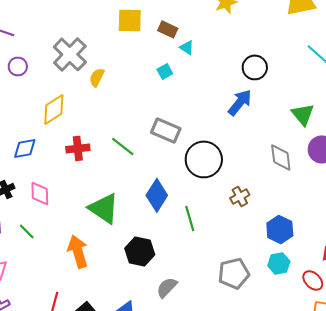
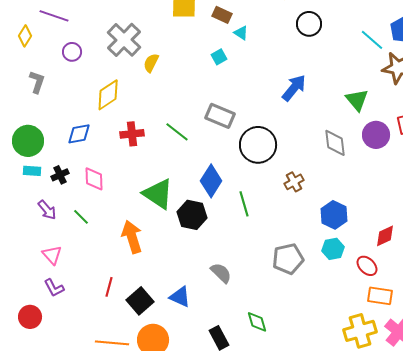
black circle: (255, 67) -> (309, 24), moved
black hexagon: (140, 251) -> (192, 215), moved
gray semicircle: (167, 287) -> (221, 273), turned 90

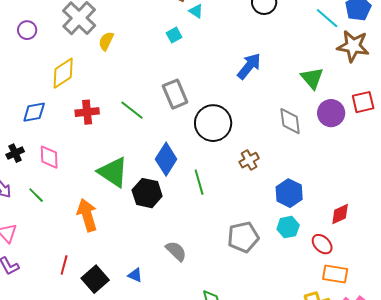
gray rectangle: (220, 116) -> (175, 94), turned 44
blue triangle: (180, 297) -> (135, 275), size x0.7

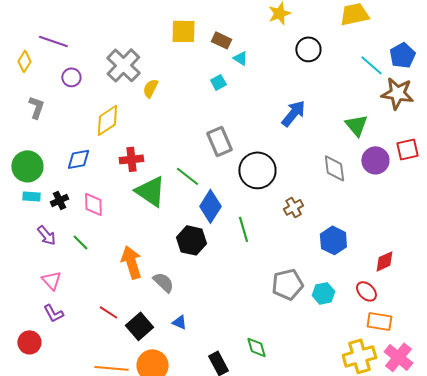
green line: (132, 110) -> (187, 176), moved
green triangle: (113, 172) -> (150, 191), moved
cyan hexagon: (288, 227) -> (323, 293), moved
gray semicircle: (176, 251) -> (163, 282), moved
red line: (64, 265) -> (108, 312), turned -72

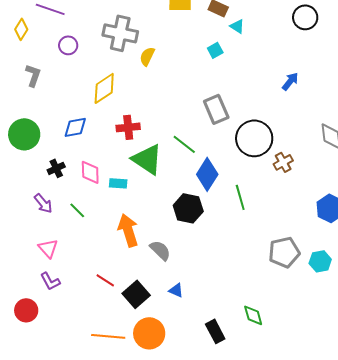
gray cross: (123, 65) -> (120, 33), turned -32
blue arrow: (293, 113) -> (290, 81), size x0.7
cyan rectangle: (31, 196) -> (118, 183), moved
brown cross: (293, 207) -> (283, 162), moved

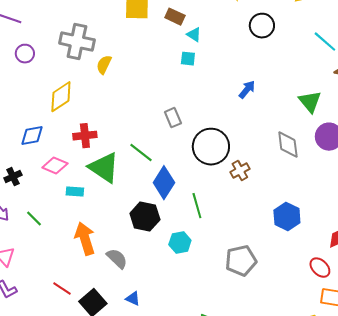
cyan square: (215, 50) -> (188, 59), moved, turned 35
gray rectangle: (216, 109) -> (173, 118), size x0.7
pink diamond: (90, 172) -> (55, 166), moved, turned -65
cyan hexagon: (320, 261) -> (180, 243), moved

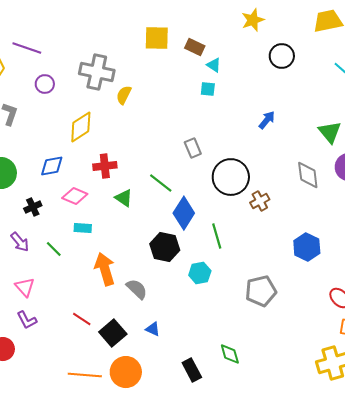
green triangle: (104, 168) -> (124, 198), size x0.6
cyan rectangle: (75, 192) -> (83, 228), moved

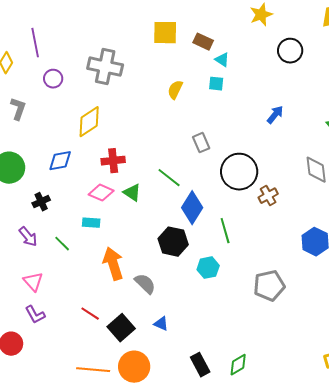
purple line: (27, 48) -> (35, 43), turned 60
yellow semicircle: (124, 95) -> (175, 90), moved
pink diamond: (75, 196) -> (101, 193), moved
green diamond: (230, 354) -> (238, 365), moved, turned 75

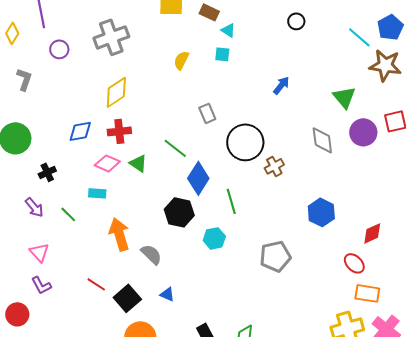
black circle: (290, 51) -> (296, 21), size x0.7
gray cross: (105, 67) -> (111, 37), turned -32
yellow diamond: (89, 122) -> (116, 92), moved
blue diamond: (60, 161) -> (80, 131), moved

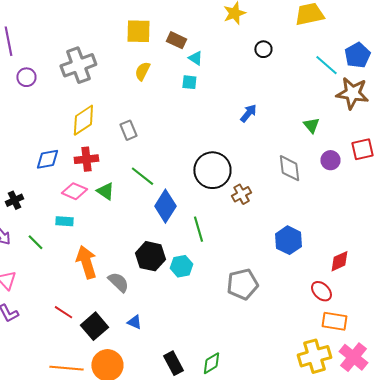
yellow semicircle: (181, 60) -> (142, 71), moved
green triangle: (344, 97) -> (311, 125), size x0.7
gray rectangle: (207, 113) -> (128, 130), moved
purple circle: (363, 132) -> (330, 160), size x0.7
black hexagon: (179, 212) -> (150, 256), moved

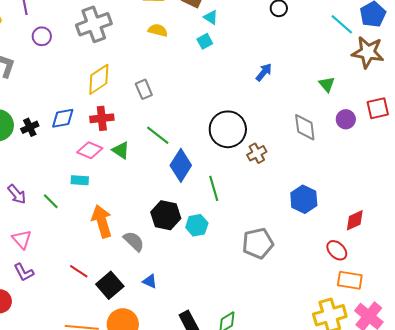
yellow semicircle: (142, 71) -> (158, 30), turned 78
cyan square: (189, 82) -> (205, 41), turned -35
black cross: (14, 200) -> (30, 127), moved

